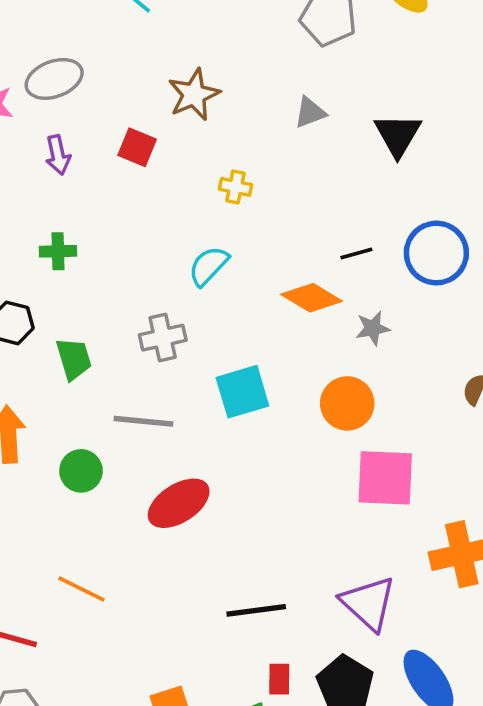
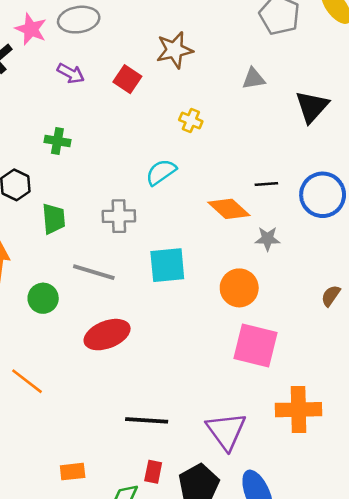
purple arrow: (58, 155) -> (71, 73), turned -60

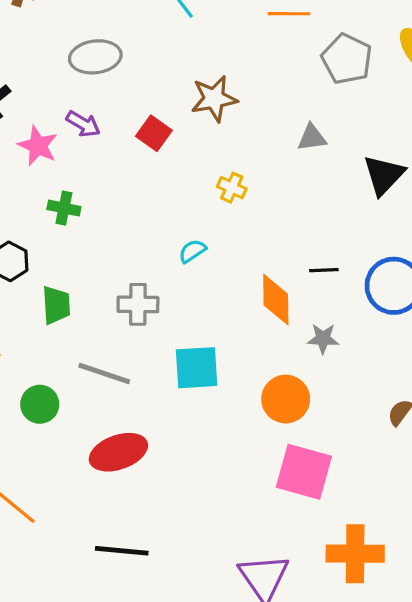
pink star: (31, 29) -> (38, 146), moved
cyan semicircle: (161, 172) -> (192, 251), size x0.7
orange diamond: (229, 209) -> (276, 300), turned 45
black line: (147, 420) -> (122, 551), moved

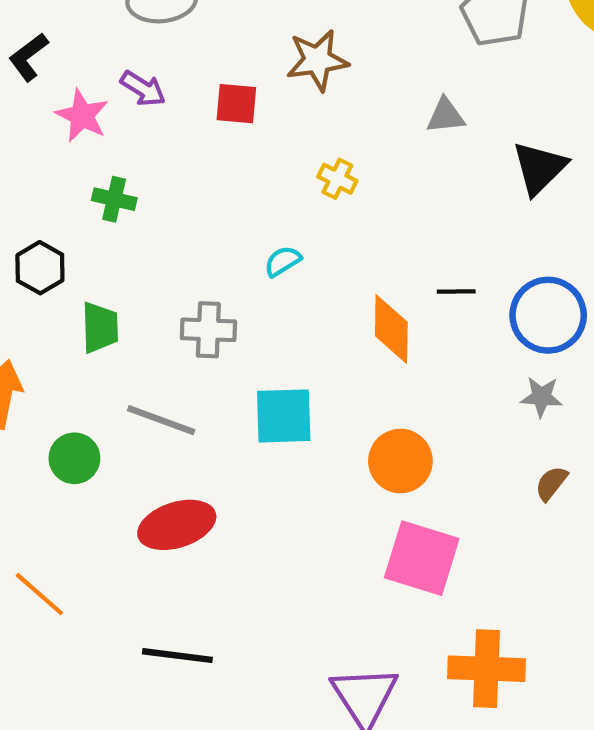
red square: (154, 133) -> (236, 104), turned -32
gray star: (323, 339) -> (541, 397), moved

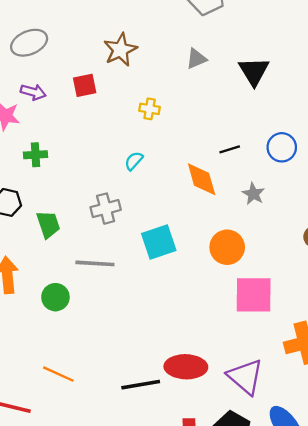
blue circle: (548, 315) -> (282, 147), size x0.7
gray star: (541, 397) -> (253, 194), moved, turned -30
red ellipse: (177, 525) -> (186, 367), moved, turned 36

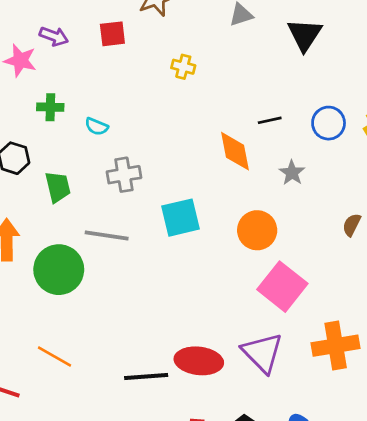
cyan semicircle: (134, 161) -> (97, 127), moved, turned -114
pink square: (254, 295) -> (282, 287), turned 33
green circle: (55, 297) -> (59, 270), size x1.6
purple triangle: (245, 377) -> (262, 353), moved

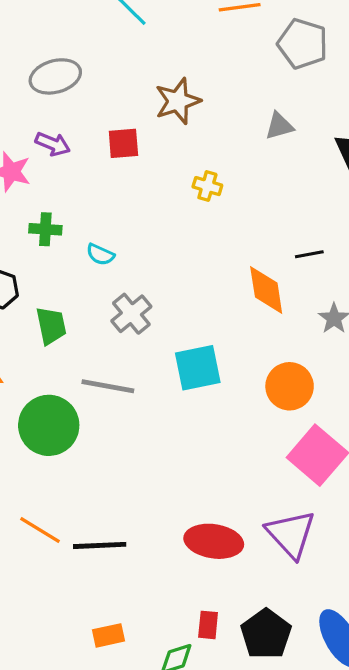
gray cross: (124, 175) -> (131, 314), turned -32
black line: (146, 377) -> (100, 545), moved

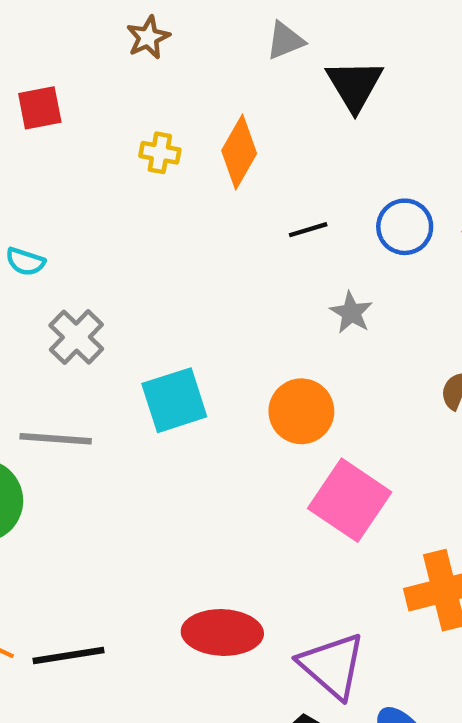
brown star: (178, 101) -> (148, 37), moved, size x0.7
gray triangle: (279, 126) -> (285, 41), moved
orange diamond: (266, 290) -> (239, 152), moved, turned 45
purple triangle: (291, 534) -> (332, 666), moved

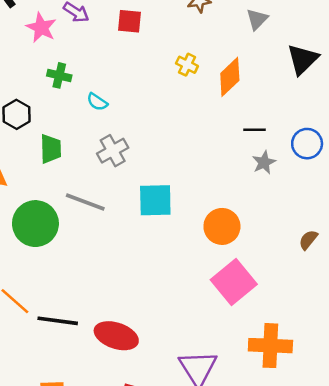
gray triangle: (285, 41) -> (257, 19), moved, turned -40
gray star: (351, 313) -> (264, 162), moved
red ellipse: (222, 632) -> (116, 336), moved

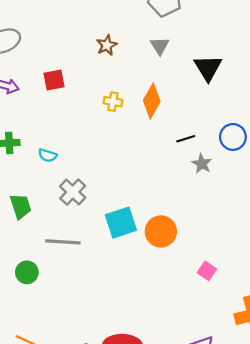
green circle: (35, 224) -> (27, 272), size x0.6
orange circle: (222, 226) -> (161, 231), moved
pink square: (234, 282) -> (207, 271), size x0.5

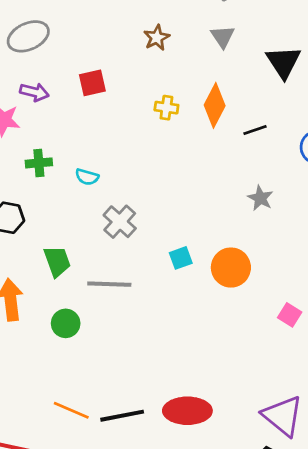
black line: (186, 139) -> (255, 130), moved
gray star: (202, 164) -> (260, 198), moved
green trapezoid: (21, 206) -> (57, 261), moved
cyan square: (121, 223) -> (181, 258), size x0.6

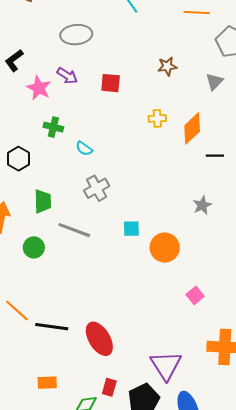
yellow cross: (166, 108) -> (157, 118), turned -30
red ellipse: (187, 411) -> (99, 339), turned 40

